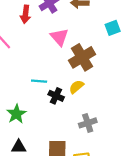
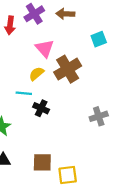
yellow semicircle: (76, 87) -> (37, 74), moved
gray cross: (88, 123) -> (99, 116), moved

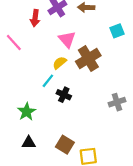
cyan line: (24, 93) -> (48, 81), turned -56
brown square: (42, 162) -> (65, 145), turned 30

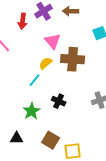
brown cross: (88, 59) -> (73, 59), turned 35
black cross: (64, 95) -> (59, 101), moved
green star: (27, 112) -> (32, 111), moved

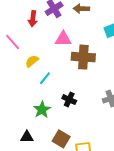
pink triangle: (53, 41) -> (63, 39), turned -48
yellow semicircle: (46, 63) -> (32, 61), moved

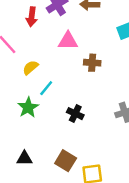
brown cross: (83, 57) -> (92, 63), size x0.6
green star: (42, 110) -> (28, 107), moved

